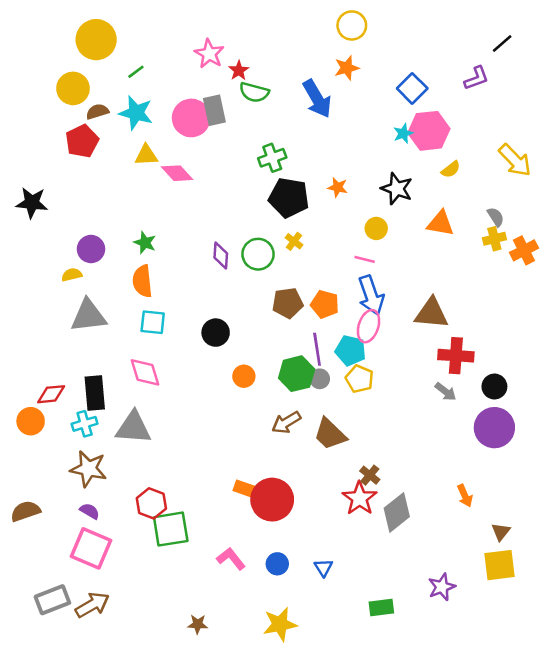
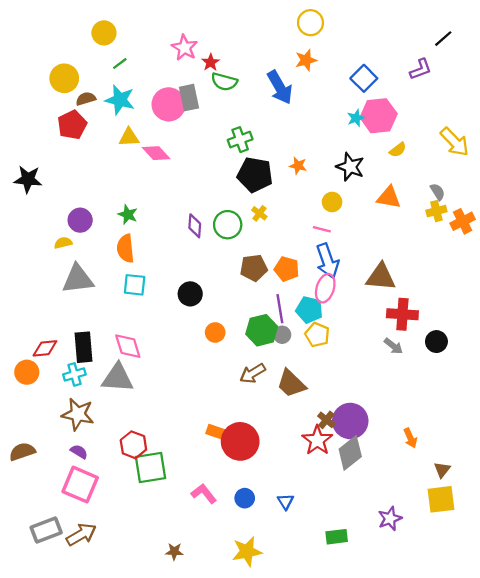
yellow circle: (96, 40) -> (104, 33), moved, size x0.7
pink diamond: (145, 372) -> (128, 346), moved
purple circle: (494, 428) -> (350, 421), moved

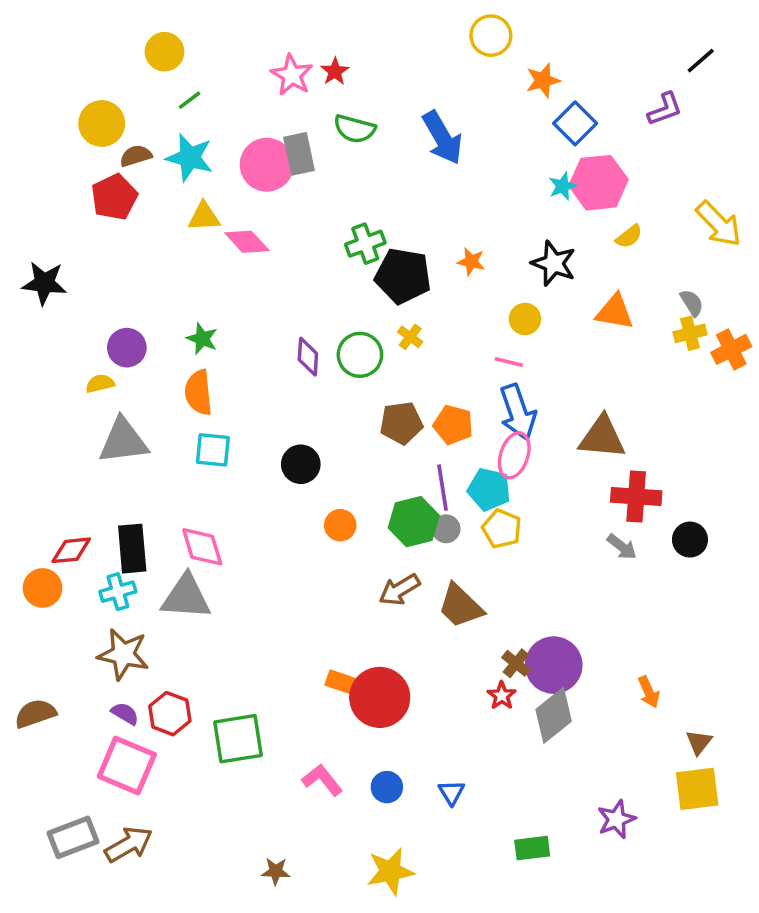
orange star: (306, 60) -> (543, 80), moved
red star: (211, 62) -> (335, 71), moved
green cross: (240, 140) -> (365, 244), moved
red star: (317, 440) -> (502, 696), size x0.6
red hexagon: (133, 445) -> (170, 714), moved

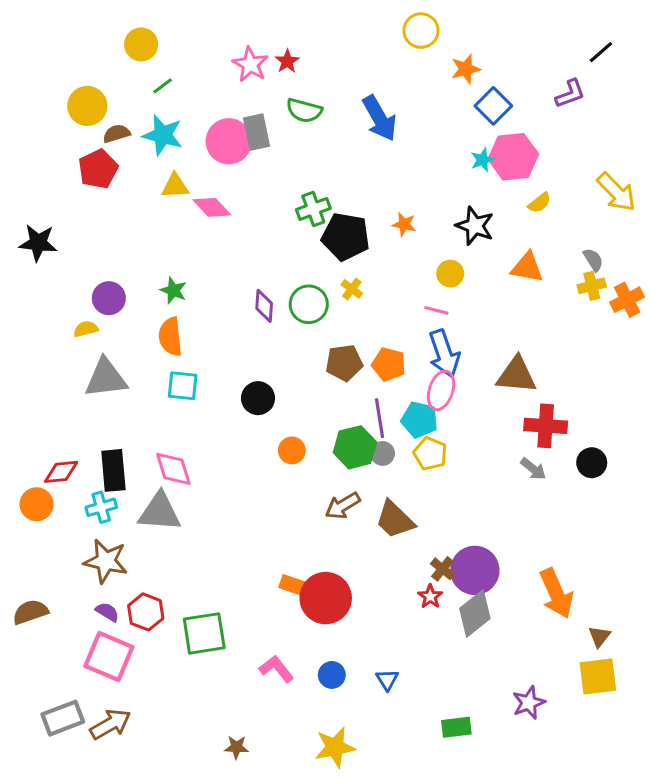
orange arrow: (649, 692) -> (556, 593), size x1.8

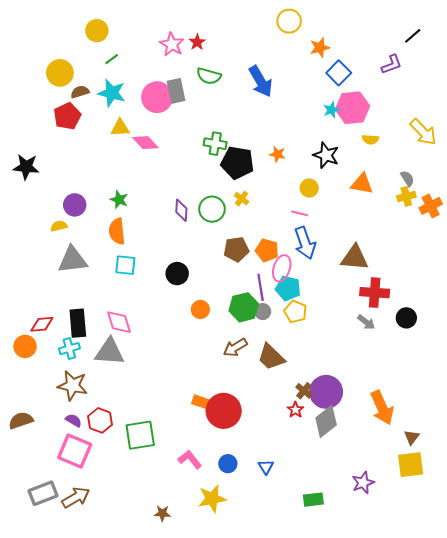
yellow semicircle: (539, 203) -> (370, 139), turned 42
green cross: (313, 209) -> (215, 144), turned 30
pink ellipse: (441, 390) -> (282, 268), moved
yellow star: (335, 747) -> (212, 499), moved

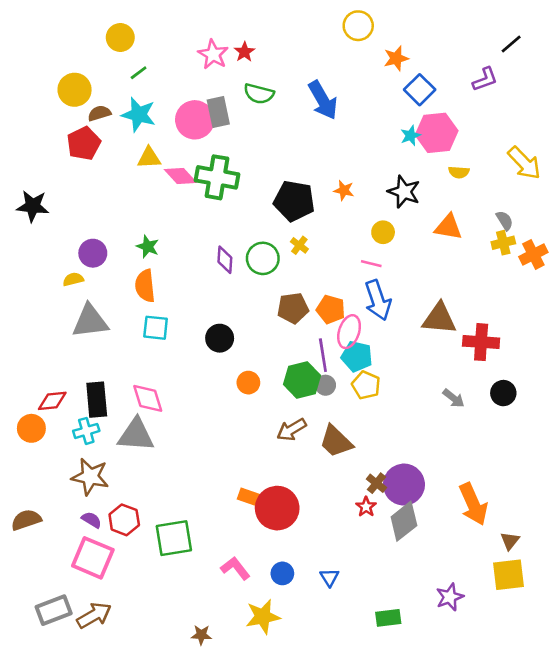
green cross: (215, 144) -> (217, 177), moved, size x1.5
red cross: (375, 293) -> (481, 342), moved

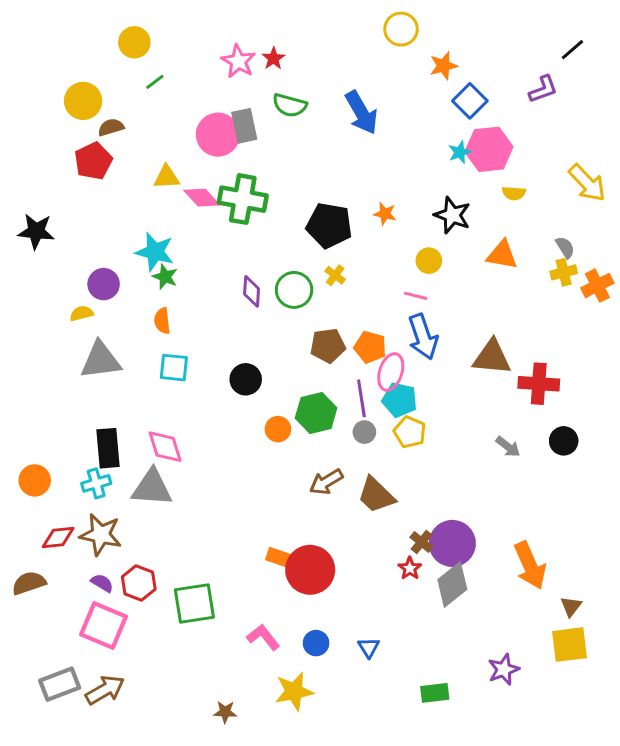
cyan star: (139, 115) -> (155, 252), moved
orange semicircle: (145, 286) -> (162, 321), size x0.7
green hexagon: (302, 380) -> (316, 413), moved
red diamond: (52, 401) -> (58, 538), moved

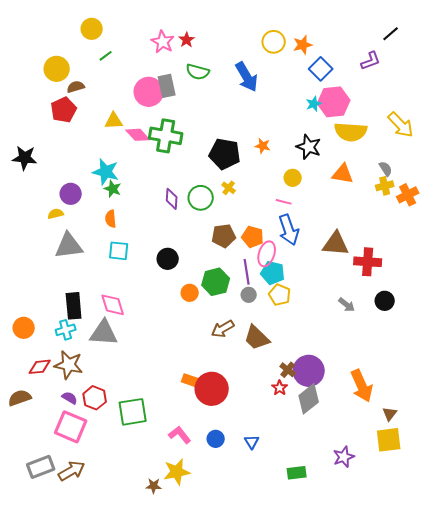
yellow circle: (401, 29) -> (274, 42), moved
yellow semicircle: (514, 193) -> (351, 132), size x2.0
yellow star: (294, 691) -> (177, 472), moved

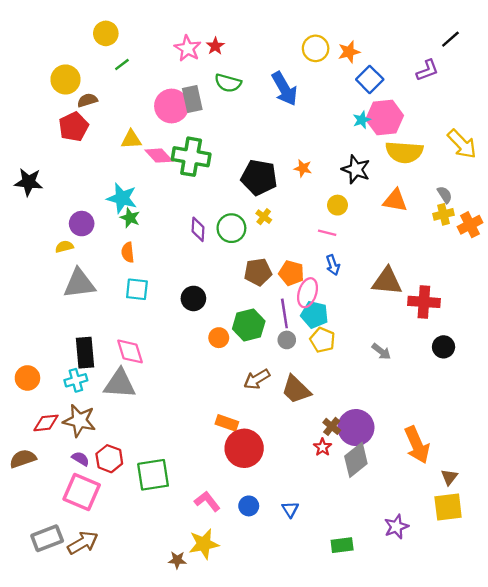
blue arrow: (289, 230) -> (333, 265), size x0.6
gray arrow: (347, 305) -> (381, 351), moved
orange rectangle: (192, 381) -> (227, 423), moved

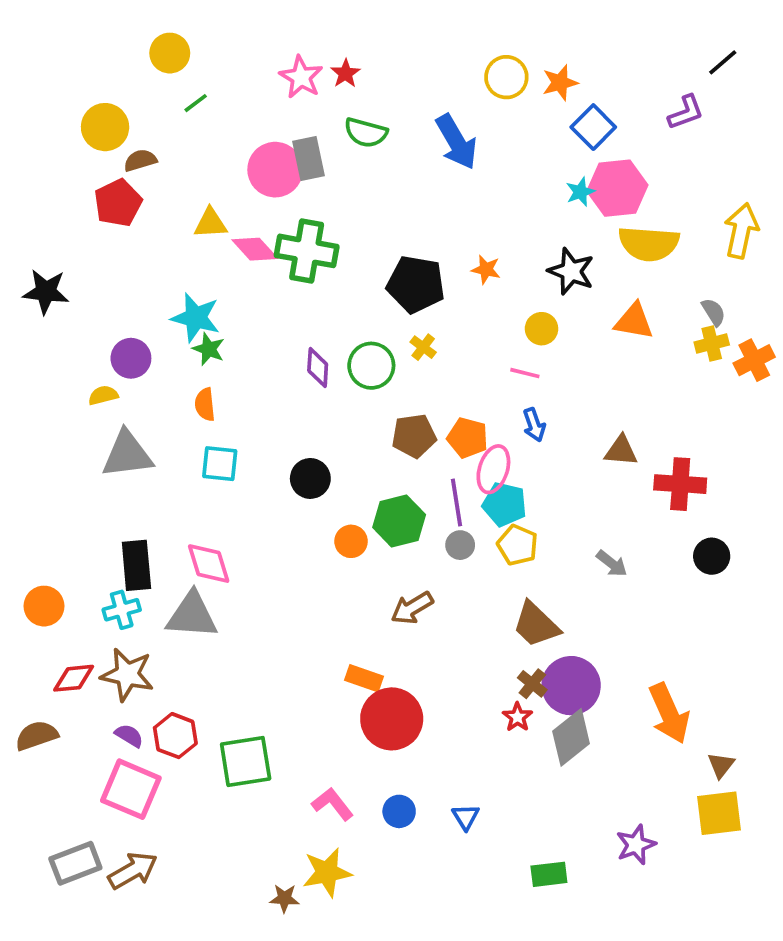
yellow arrow: (462, 144) -> (741, 231), turned -124
brown triangle: (387, 281) -> (621, 451), size x0.7
brown trapezoid: (296, 390) -> (536, 625), moved

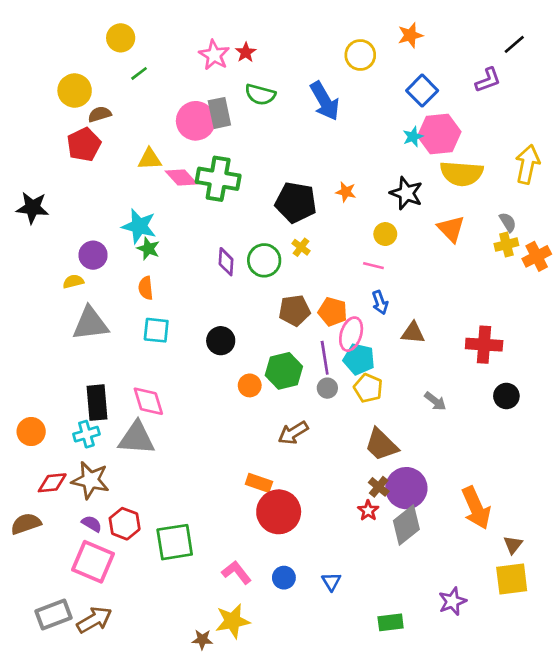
orange star: (560, 83) -> (410, 35), moved
orange triangle: (634, 321) -> (451, 229), turned 36
brown triangle: (621, 451) -> (413, 333), moved

